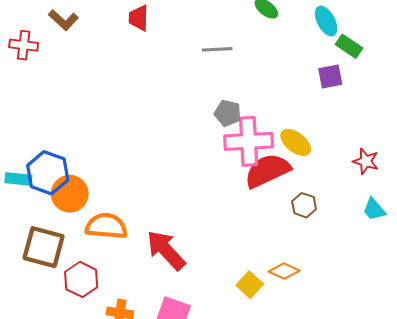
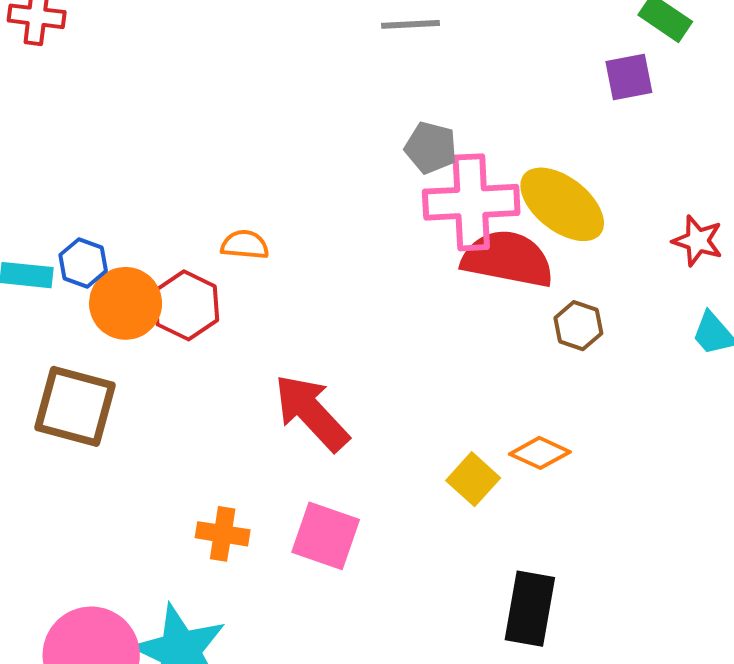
yellow ellipse: (296, 142) -> (562, 204), size x1.4
red semicircle: (267, 171) -> (508, 259), turned 36
blue hexagon: (48, 173) -> (83, 263), size x0.6
orange semicircle: (106, 226) -> (245, 245), moved, size x0.6
red hexagon: (81, 279) -> (186, 305), moved

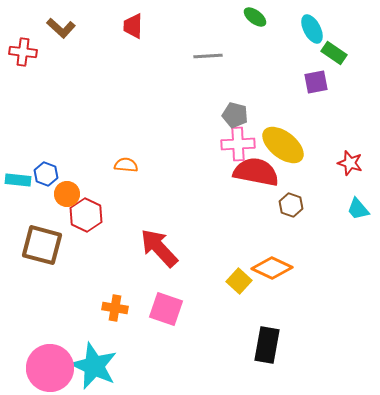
gray pentagon: (431, 148) -> (235, 115), moved
pink cross: (471, 202) -> (238, 144), size x0.7
orange circle: (126, 303) -> (67, 194), size x0.7
red hexagon: (186, 305) -> (86, 215), moved
orange diamond: (540, 453) -> (272, 268), size x1.4

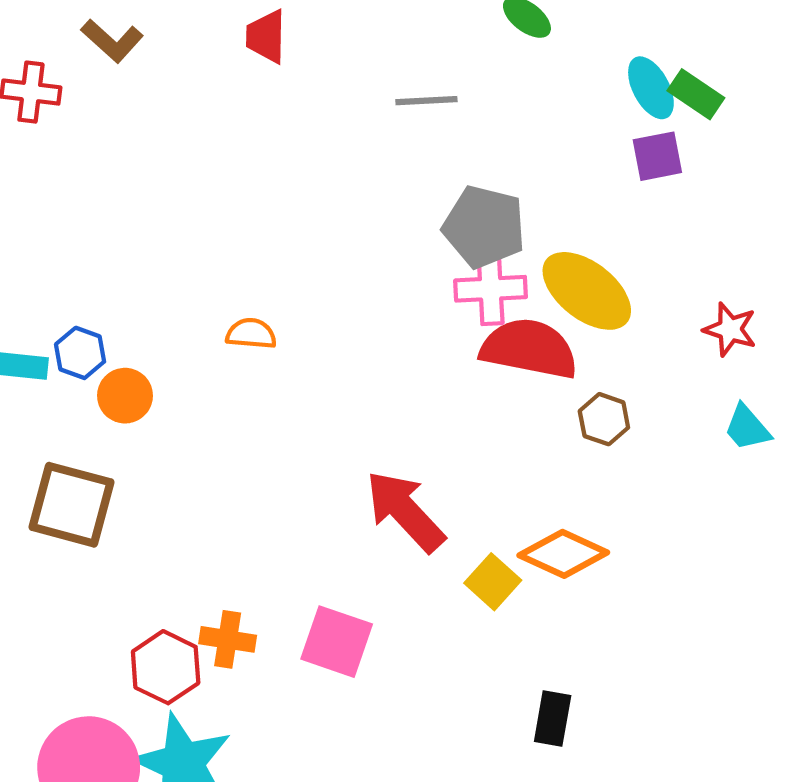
cyan ellipse: (312, 29) -> (651, 88), moved
gray pentagon: (235, 115) -> (484, 227), size x1.5
red hexagon: (86, 215) -> (166, 667), moved
red arrow: (159, 248) -> (405, 511), moved
black rectangle: (267, 345) -> (553, 718), size x0.7

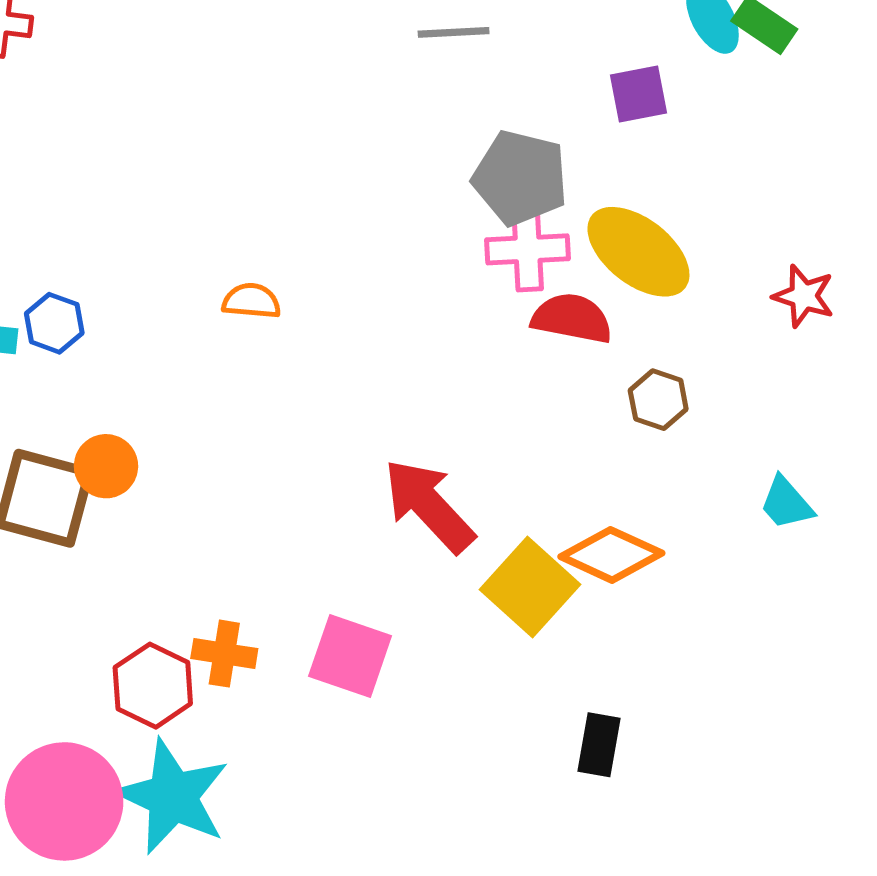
purple square: (657, 156) -> (638, 94), moved
red semicircle: (529, 349) -> (572, 318), size x0.7
orange circle: (125, 396) -> (106, 466), moved
cyan trapezoid: (747, 428) -> (786, 503), moved
yellow square: (493, 582) -> (530, 587), size x1.5

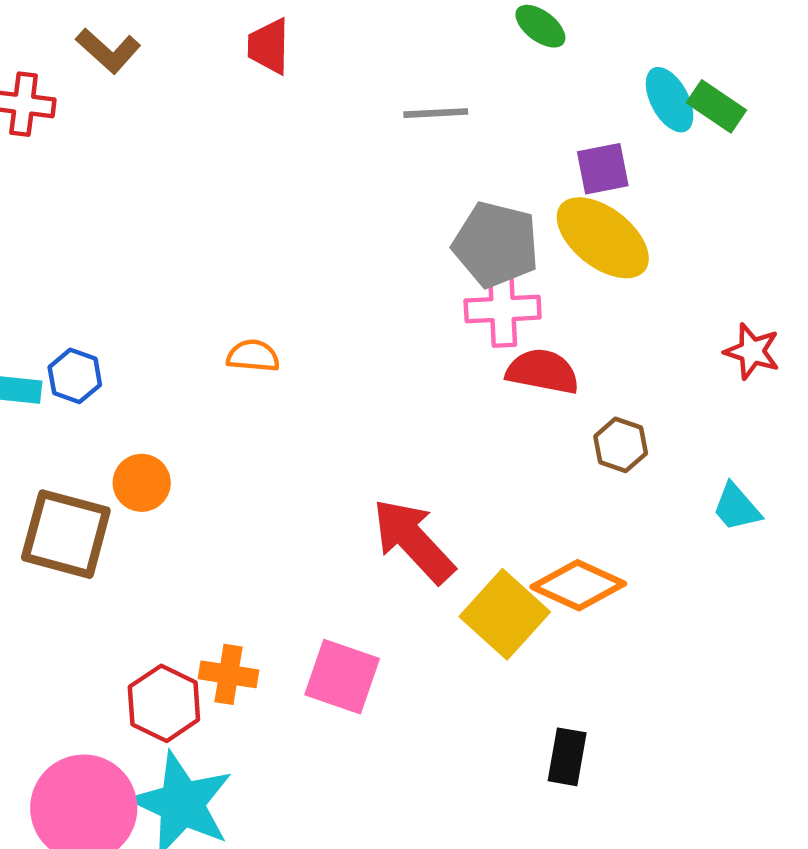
yellow ellipse: (638, 252) -> (603, 238), moved
orange circle: (106, 466) -> (142, 483), moved
cyan trapezoid: (786, 503) -> (736, 507), moved

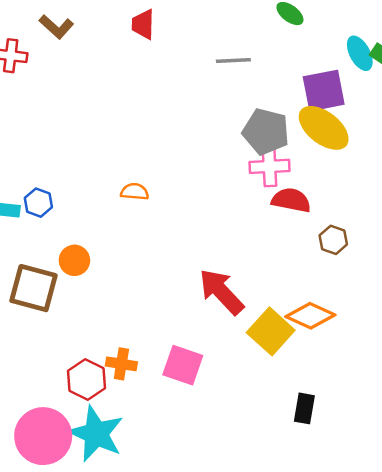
purple square: (603, 169) -> (324, 91), size x1.5

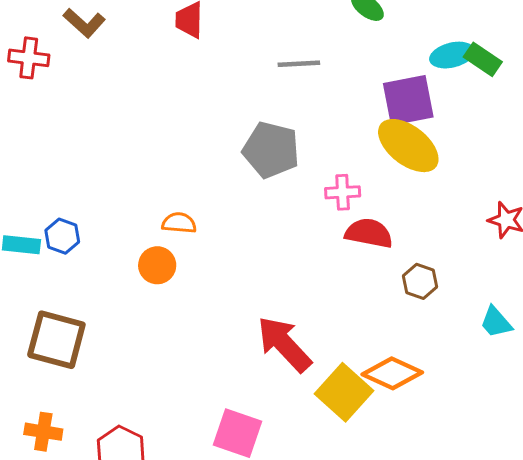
cyan ellipse: (360, 53) -> (452, 55), turned -76
gray pentagon: (266, 132) -> (271, 150), moved
pink cross: (269, 166) -> (343, 192), size x0.7
orange circle: (74, 260) -> (157, 265), moved
orange cross: (121, 364) -> (43, 432), moved

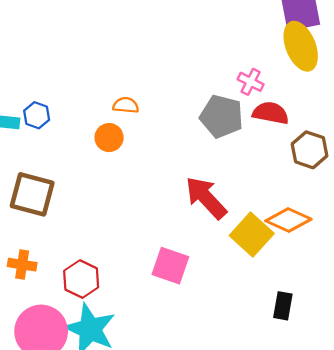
yellow ellipse: (408, 146) -> (301, 46), turned 30
gray pentagon: (271, 150) -> (222, 116), moved
pink cross: (343, 192) -> (251, 82), turned 30
brown hexagon: (420, 281) -> (310, 150), size x1.4

